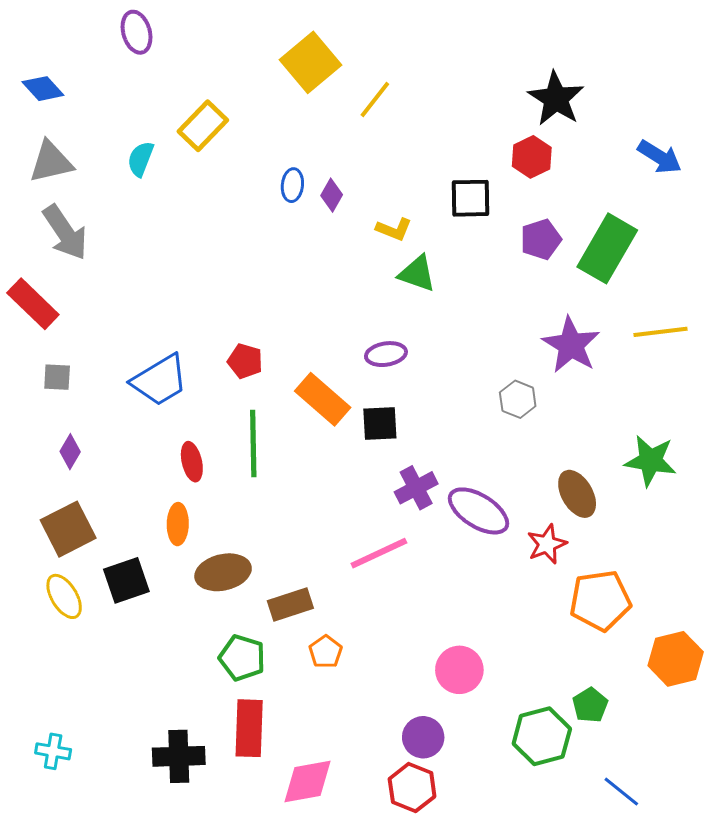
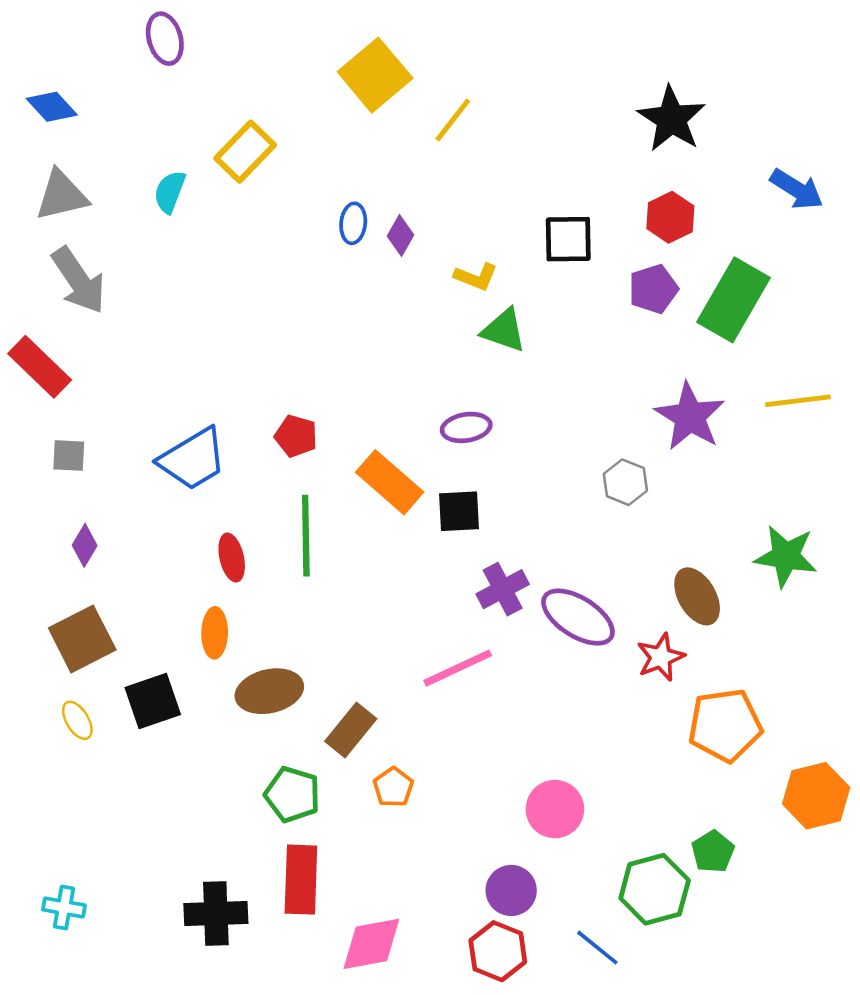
red hexagon: (532, 157) -> (670, 217), moved
yellow ellipse: (64, 596) -> (77, 720), size x0.7
brown rectangle: (290, 604) -> (351, 730), turned -33
blue line: (621, 792) -> (597, 948), moved

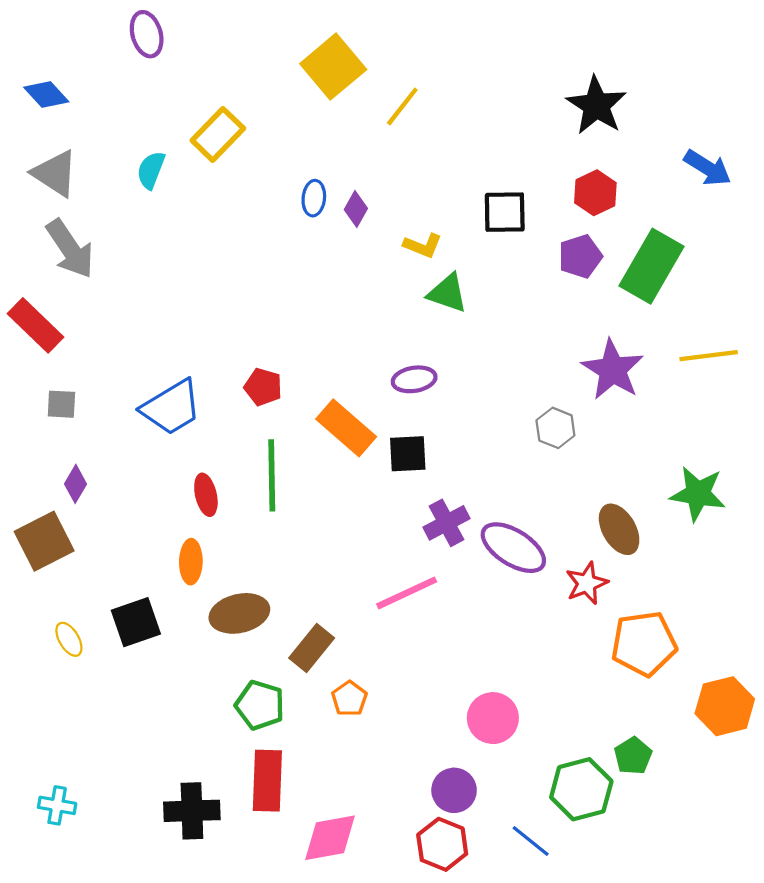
gray triangle: (62, 195) -> (55, 173), turned 46
brown square: (82, 639) -> (44, 541), moved

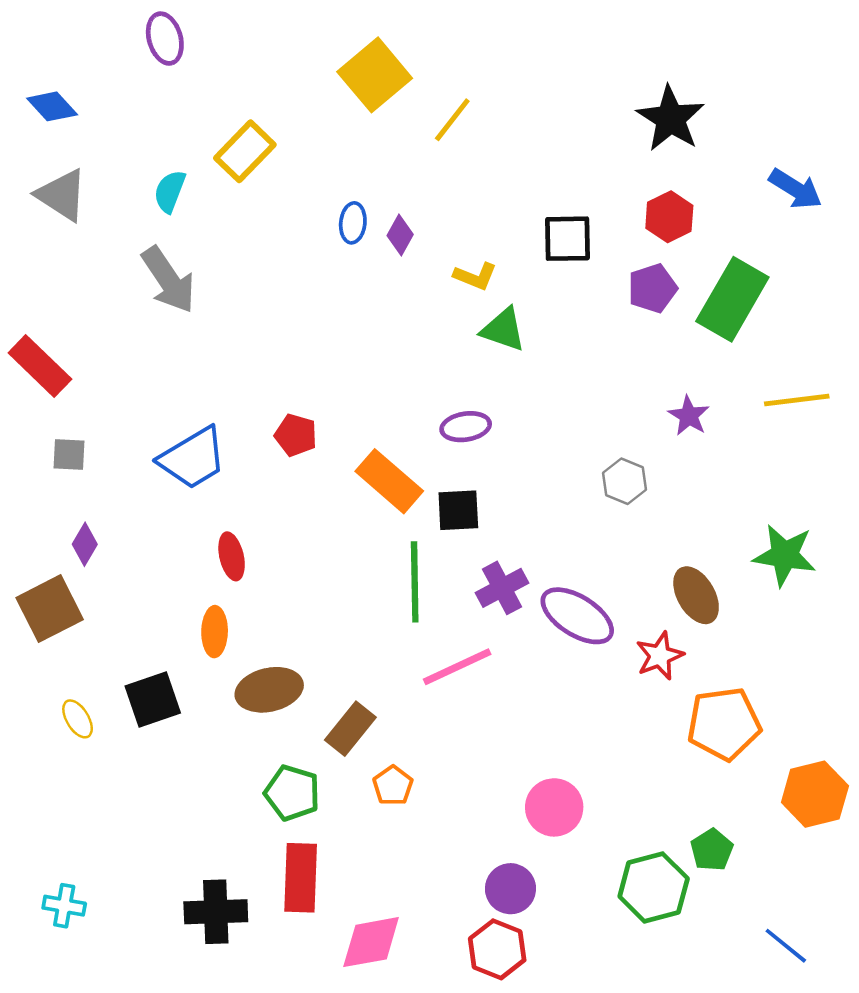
gray arrow: (70, 249) -> (168, 280), moved
purple star: (613, 370) -> (689, 416), size x0.6
green line: (272, 475) -> (415, 582), moved
blue line: (531, 841) -> (786, 946), moved

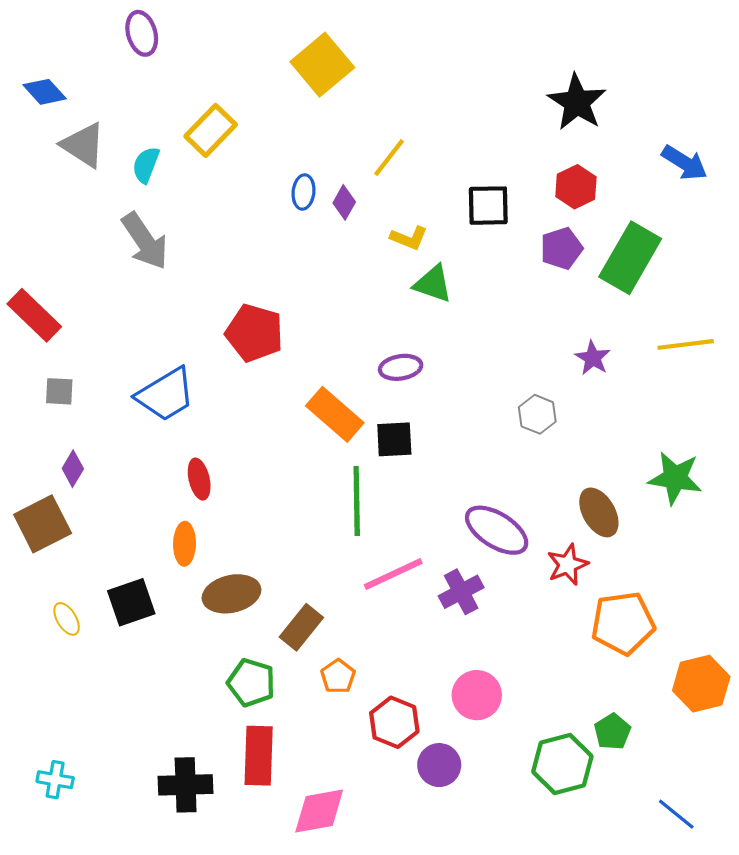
yellow line: (452, 120) -> (389, 158), moved
gray triangle: (62, 195) -> (83, 145), moved
red pentagon: (296, 435) -> (254, 333), moved, size x1.6
purple cross: (502, 588) -> (461, 592), moved
red hexagon: (497, 949) -> (394, 722), moved

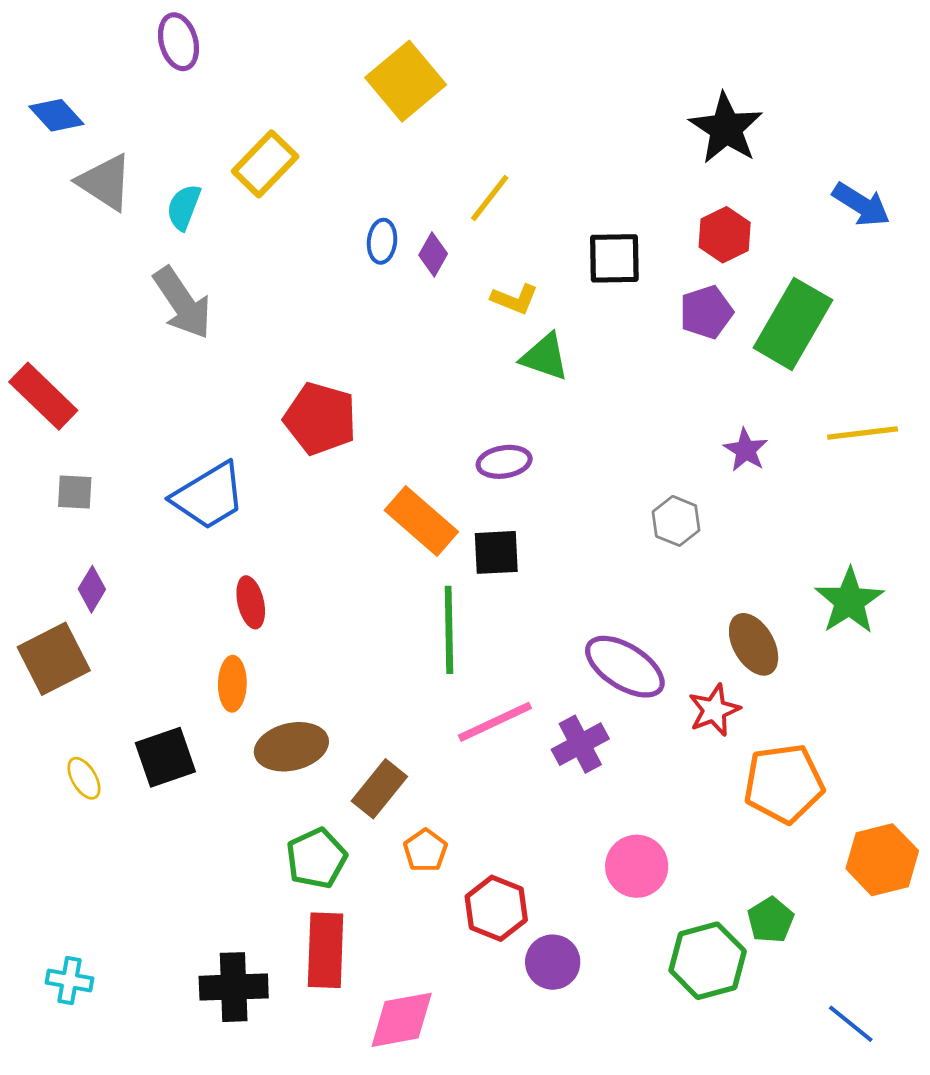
green star: (675, 478) -> (849, 601), turned 30
green pentagon: (251, 683) -> (316, 858), turned 30
pink circle: (477, 695) -> (637, 866), moved

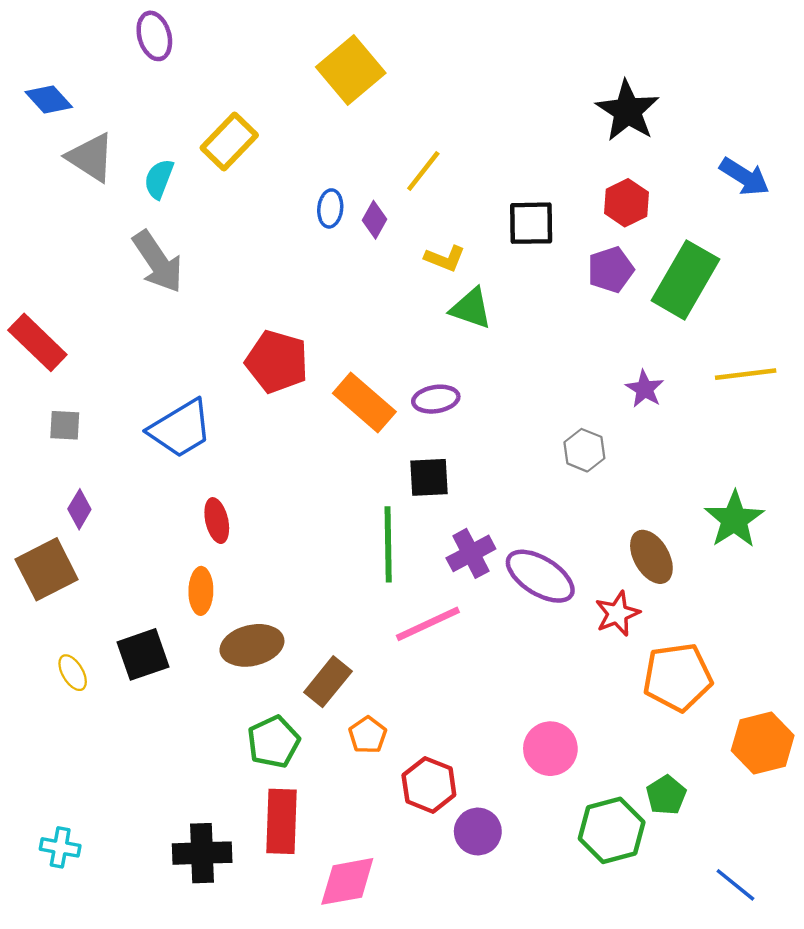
orange rectangle: (421, 521) -> (364, 403), moved
purple cross: (580, 744) -> (471, 553), moved

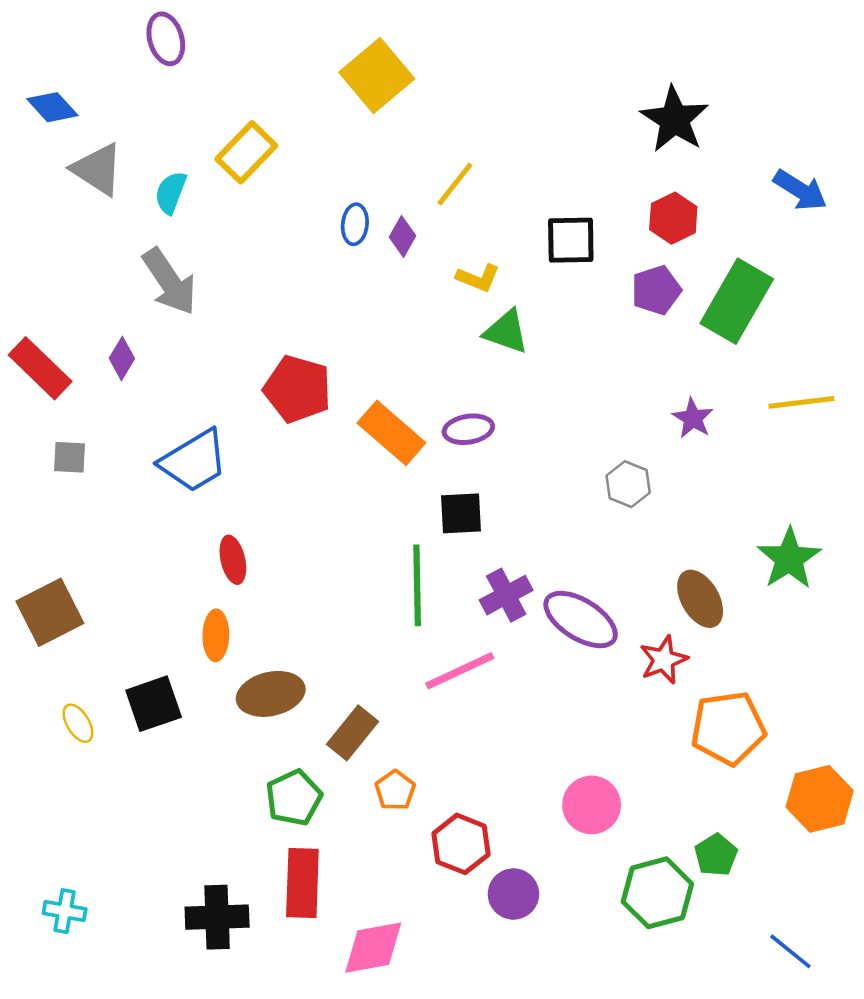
purple diamond: (79, 509) -> (122, 358), moved

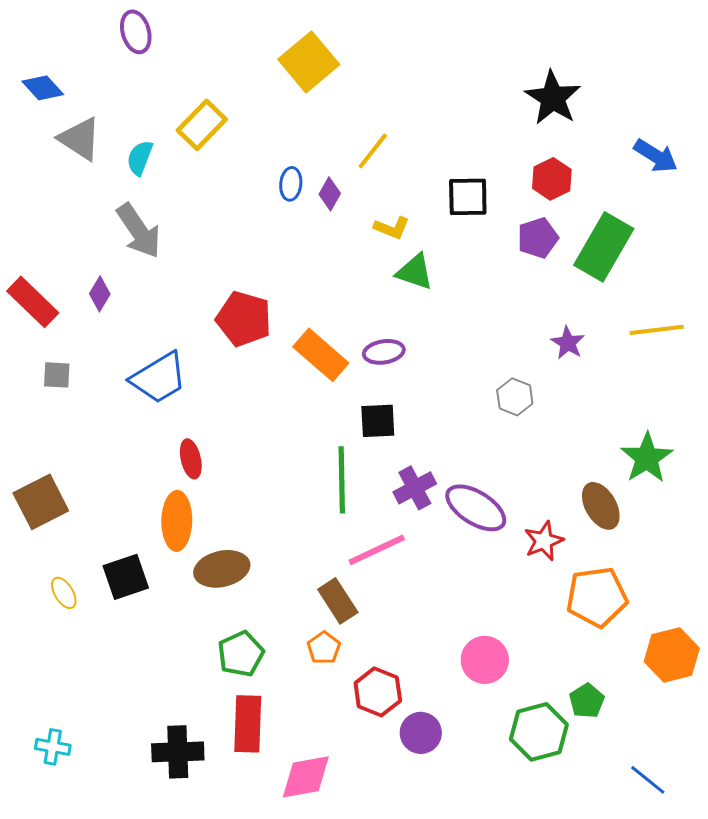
brown ellipse: (700, 599) -> (601, 506), moved
orange ellipse: (216, 635) -> (177, 521), size x1.4
brown rectangle: (352, 733) -> (338, 601), moved, turned -72

